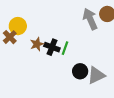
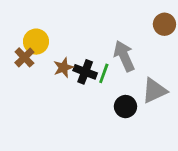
gray arrow: (90, 19) -> (124, 56), moved
gray triangle: (96, 75) -> (154, 91), moved

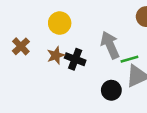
yellow circle: (36, 42) -> (60, 23), moved
green line: (104, 73) -> (129, 59), moved, turned 54

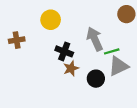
brown cross: (21, 46) -> (17, 40), turned 35
brown star: (56, 55) -> (71, 68), moved

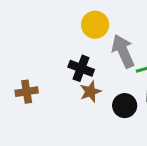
yellow circle: (51, 20) -> (95, 25), moved
brown cross: (17, 40) -> (27, 92), moved

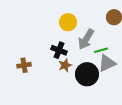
gray arrow: (123, 51) -> (86, 39), turned -125
black circle: (125, 106) -> (87, 74), size x1.5

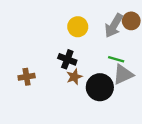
gray arrow: (86, 39) -> (114, 26), moved
green line: (101, 50) -> (116, 59), turned 32

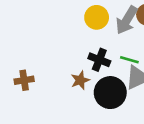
yellow circle: (78, 27) -> (97, 17), moved
black cross: (67, 59) -> (99, 60), moved

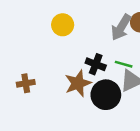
yellow circle: (97, 17) -> (63, 25), moved
brown star: (80, 80) -> (78, 83), size x1.5

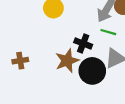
green line: (124, 64) -> (108, 32), moved

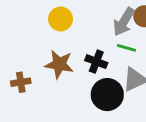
brown star: (67, 61) -> (59, 64), moved, turned 30

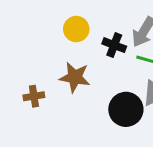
black cross: (96, 62) -> (114, 45), moved

